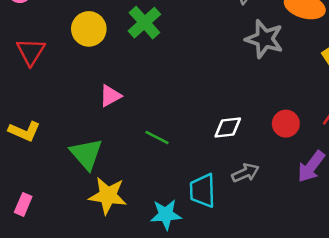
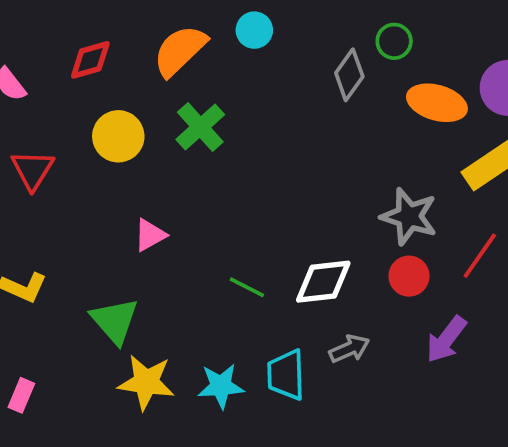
gray star: (264, 39) -> (409, 216), moved
white diamond: (228, 127) -> (323, 282), size x1.4
green line: (157, 138) -> (247, 287), moved
cyan star: (166, 215) -> (221, 386), moved

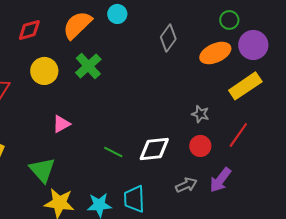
green circle: (394, 41) -> (229, 20), moved
orange ellipse: (437, 103) -> (215, 53), turned -40
gray star: (409, 216) -> (200, 114), size x0.6
gray arrow: (349, 349) -> (186, 185), moved

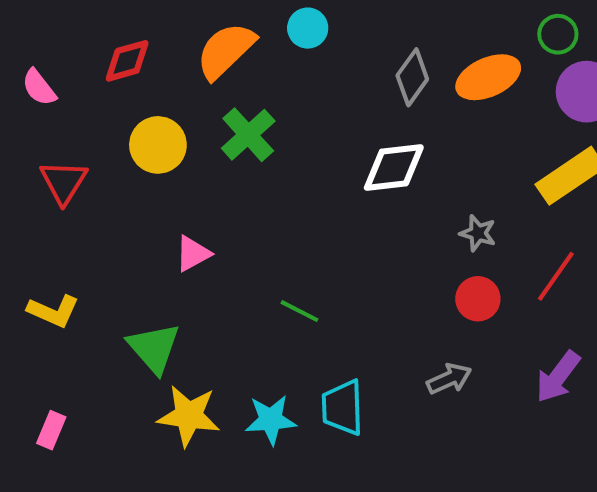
green circle: (229, 20) -> (558, 34), moved
orange ellipse: (215, 53) -> (488, 77), moved
white diamond: (154, 149) -> (394, 168), moved
purple arrow: (220, 180) -> (558, 377), moved

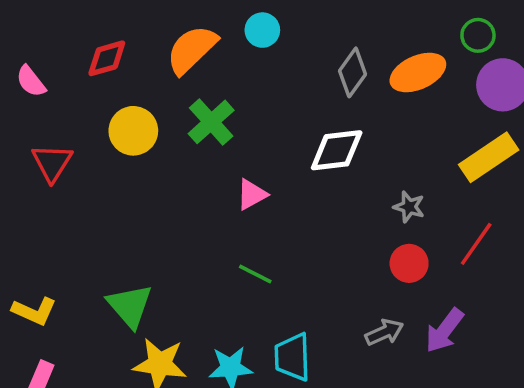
pink triangle: (193, 254) -> (252, 194), moved
yellow L-shape: (53, 311) -> (34, 311), moved
purple arrow: (558, 377) -> (444, 331), moved

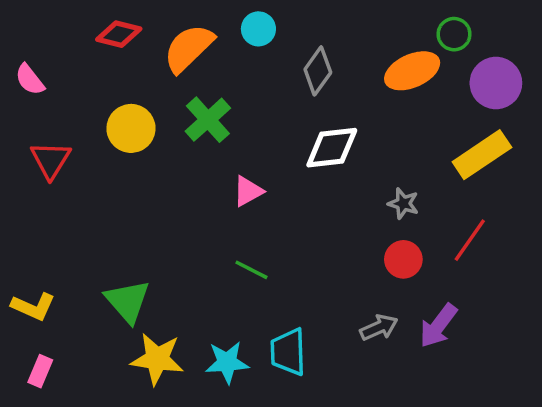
green circle: (478, 35) -> (454, 34), moved
red diamond: (107, 58) -> (119, 34), moved, turned 30
gray diamond: (352, 72) -> (318, 71), moved

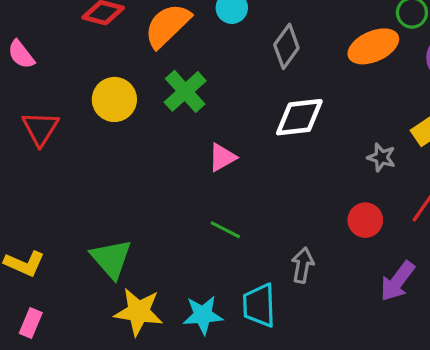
gray star: (403, 204) -> (381, 157), moved
gray arrow: (379, 327) -> (303, 265), moved, turned -56

